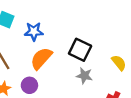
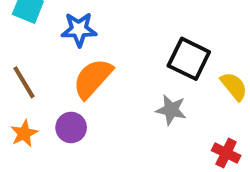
black square: (80, 50) -> (189, 59), moved

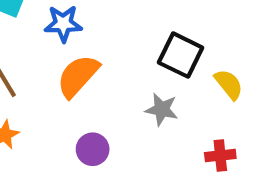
purple circle: (71, 127) -> (93, 149), moved
red cross: (226, 153) -> (220, 156), turned -32

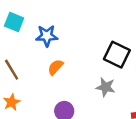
orange semicircle: (78, 76) -> (55, 67), size x0.6

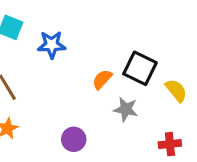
orange semicircle: (55, 67) -> (102, 79), moved

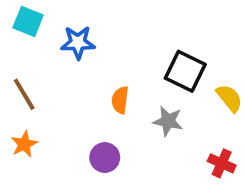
orange semicircle: (102, 79) -> (120, 100), moved, turned -35
red cross: (170, 144) -> (222, 163), turned 30

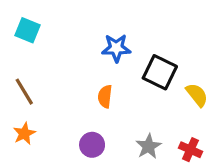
blue star: (78, 43) -> (116, 48), moved
gray star: (168, 121) -> (149, 146), moved, turned 30

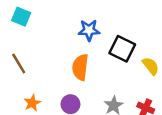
orange semicircle: (105, 96) -> (80, 67), size x1.5
orange star: (24, 134) -> (32, 103), moved

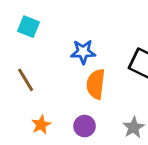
blue star: (89, 30) -> (83, 52), moved

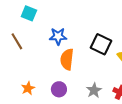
cyan square: (28, 27) -> (29, 13), moved
brown line: (26, 80) -> (17, 41), moved

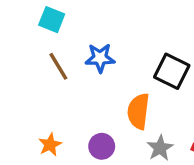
brown line: (17, 41) -> (58, 66), moved
orange semicircle: (67, 59) -> (138, 111), moved

